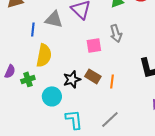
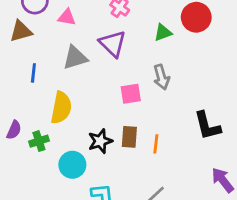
gray triangle: (54, 19) -> (75, 58), turned -30
blue line: (33, 29) -> (33, 73), moved
brown rectangle: (93, 76) -> (129, 137), turned 63

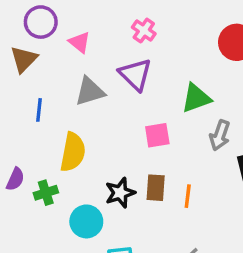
pink triangle: (67, 17) -> (80, 42), turned 30
brown triangle: (21, 31) -> (24, 59), turned -30
green triangle: (163, 33) -> (196, 98), moved, size x1.4
gray arrow: (161, 77) -> (220, 135), moved, turned 35

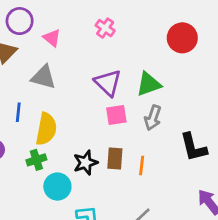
purple triangle: (135, 74) -> (108, 83), moved
gray triangle: (90, 91) -> (43, 77), moved, turned 32
blue line: (39, 110) -> (18, 112), moved
gray arrow: (220, 135) -> (153, 118), moved
green cross: (46, 193) -> (36, 160), moved

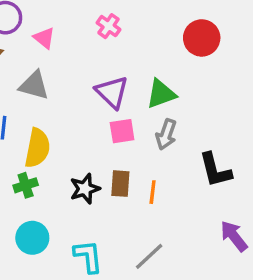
cyan circle: (57, 187) -> (32, 238), moved

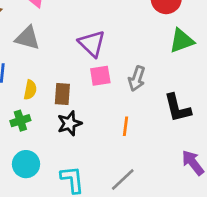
green triangle: (161, 94) -> (182, 41), moved
yellow semicircle: (37, 148) -> (30, 90), size x0.6
brown rectangle: (120, 184) -> (62, 94), moved

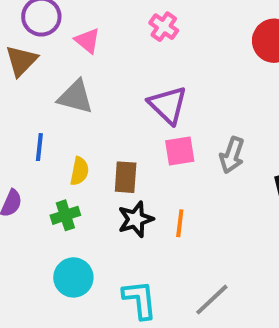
orange line: (126, 126) -> (180, 223), moved

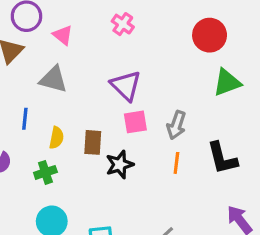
black star: (136, 219) -> (120, 165), moved
orange line: (180, 223) -> (176, 163), moved

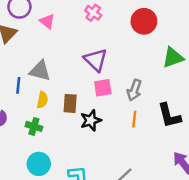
red circle: (210, 35) -> (144, 21), moved
gray triangle: (53, 79) -> (40, 71), moved
green cross: (45, 172) -> (34, 126), turned 35

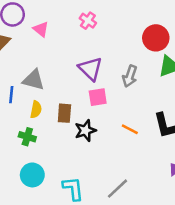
red circle: (144, 21) -> (156, 38), moved
gray arrow: (134, 90) -> (130, 76), moved
orange line: (134, 119) -> (130, 129), turned -70

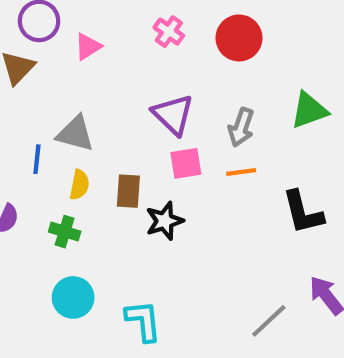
pink triangle: (41, 29) -> (88, 46), turned 49
red circle: (156, 38) -> (239, 38), moved
orange line: (130, 129) -> (241, 172), moved, turned -35
gray line: (117, 189) -> (269, 321), moved

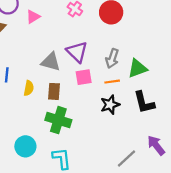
green triangle: (309, 110) -> (137, 68), moved
gray triangle: (75, 134) -> (51, 62), moved
black star: (165, 221) -> (110, 105), moved
green cross: (65, 232) -> (58, 120), moved, size x1.6

